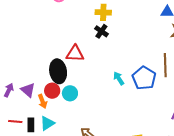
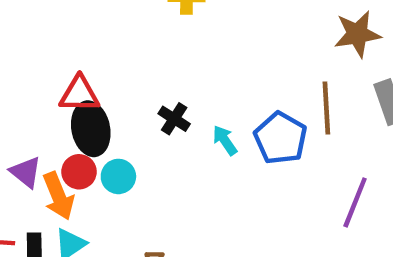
black cross: (101, 31) -> (174, 119), moved
red triangle: (75, 54) -> (79, 94), moved
orange arrow: (42, 101) -> (58, 196), size x1.5

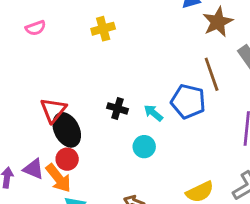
red triangle: (79, 94) -> (53, 110), turned -36
cyan circle: (118, 176) -> (144, 147), moved

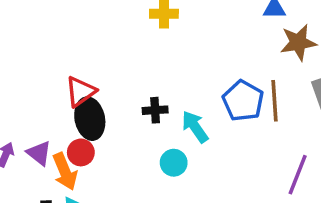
blue pentagon: (188, 101) -> (243, 101), moved
black cross: (117, 108) -> (155, 110), turned -36
cyan arrow: (153, 113) -> (195, 127), size x1.4

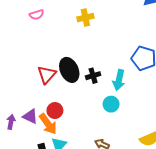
black ellipse: (90, 119) -> (69, 70), moved
cyan arrow: (195, 127) -> (119, 80), turned -120

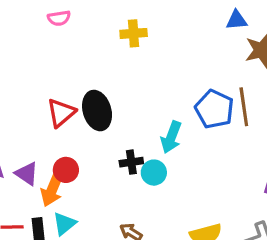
black cross: (93, 76) -> (131, 162), moved
orange arrow: (48, 124) -> (52, 189), turned 50

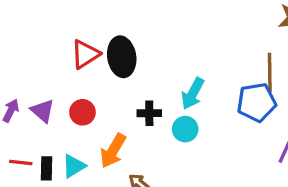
blue pentagon: (214, 109) -> (257, 102), moved, turned 30
cyan circle: (154, 173) -> (185, 129), moved
orange arrow: (52, 189) -> (113, 151), moved

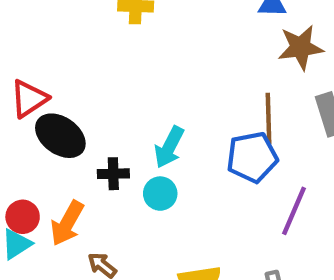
black ellipse: (122, 57) -> (60, 136), moved, turned -45
red circle: (82, 112) -> (23, 217), moved

